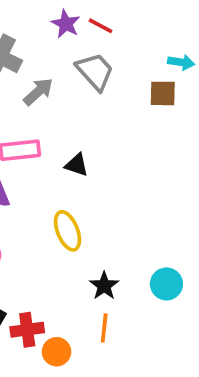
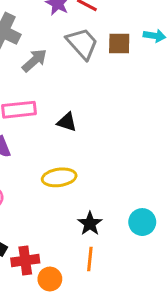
brown square: (163, 93) -> (119, 43), moved
yellow ellipse: (68, 231) -> (59, 177), turned -76

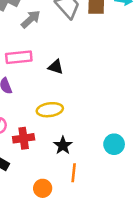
black star: (90, 224) -> (63, 145), moved
red cross: (25, 261) -> (24, 138), moved

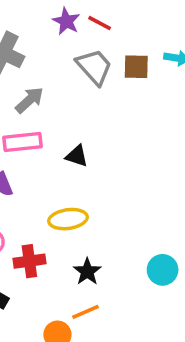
gray arrow: (31, 19) -> (29, 100), moved
orange line: (74, 173) -> (85, 312), moved, turned 60

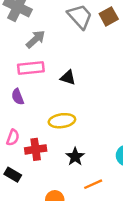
brown square: (136, 67) -> (109, 16), turned -30
orange line: (85, 312) -> (93, 184), moved

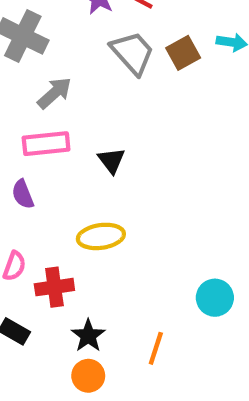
black triangle: (68, 78) -> (111, 160), turned 35
black star: (75, 157) -> (88, 336), moved
orange line: (93, 184) -> (156, 348), turned -48

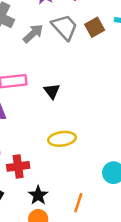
gray arrow: (54, 93) -> (33, 33), moved
yellow ellipse: (101, 236) -> (62, 139), moved

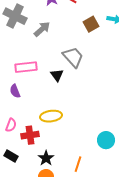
gray trapezoid: (65, 27) -> (73, 57), moved
yellow ellipse: (62, 139) -> (51, 116), moved

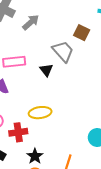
brown square: (91, 24) -> (82, 33), moved, turned -35

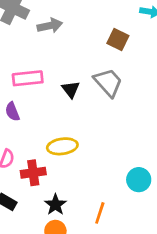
gray arrow: (31, 22) -> (50, 26), turned 30
gray trapezoid: (63, 51) -> (108, 82), moved

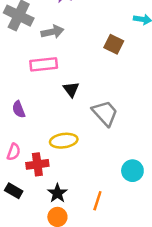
pink rectangle: (28, 78) -> (44, 64), moved
gray trapezoid: (108, 82) -> (105, 113), moved

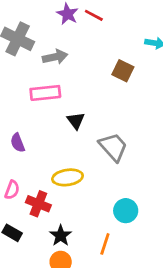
red cross: (37, 164) -> (38, 204), turned 30
cyan circle: (132, 171) -> (126, 211), moved

